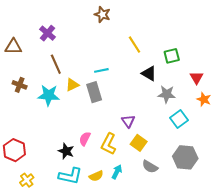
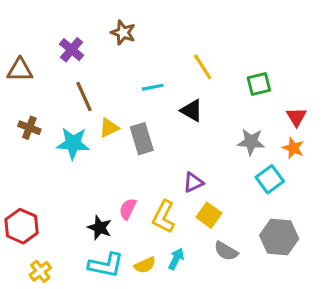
brown star: (102, 14) -> (123, 33), moved
cyan line: (101, 70) -> (153, 87), moved
black triangle: (149, 73) -> (192, 111), moved
orange star: (204, 99) -> (293, 148), moved
purple triangle: (128, 121) -> (193, 182), turned 40

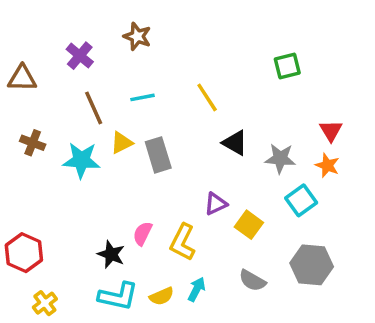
yellow line: (203, 67) -> (207, 97), moved
green square: (259, 84) -> (287, 66), moved
cyan line: (153, 87) -> (142, 97), moved
black triangle: (192, 111) -> (235, 143), moved
yellow square: (209, 215) -> (249, 225), moved

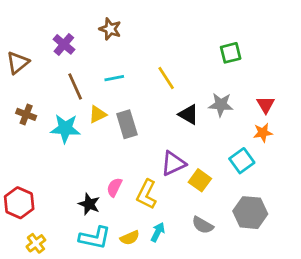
brown triangle: (22, 78) -> (18, 63), turned -40
gray star: (280, 158) -> (221, 105), moved
orange star: (327, 165) -> (263, 133), turned -30
purple triangle: (216, 204) -> (173, 163), size x1.4

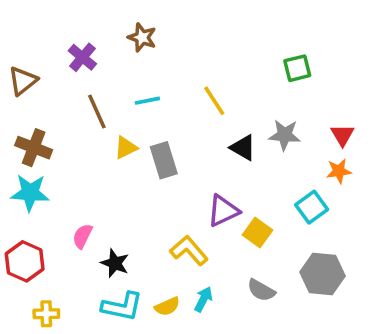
brown cross: (26, 114) -> (34, 148), size x1.4
cyan star: (65, 128) -> (30, 193), moved
pink semicircle: (114, 187) -> (82, 236), moved
yellow L-shape: (147, 194) -> (189, 251), turned 112
yellow cross: (36, 243) -> (46, 314), turned 36

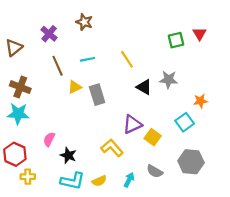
red triangle: (342, 135) -> (199, 34), moved
cyan arrow: (203, 299) -> (129, 180), moved
yellow cross: (46, 314) -> (28, 177), moved

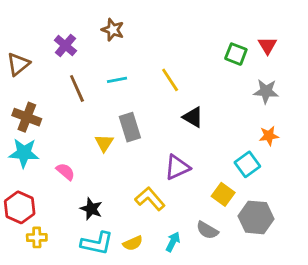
green square: (176, 40) -> (236, 54), turned 35
gray star: (169, 80) -> (266, 91), moved
yellow triangle: (75, 87) -> (104, 143), moved, turned -32
yellow square: (153, 137) -> (223, 194), moved
pink semicircle: (49, 139) -> (65, 172), moved, turned 104

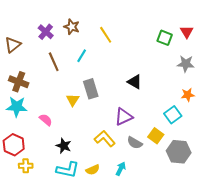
brown star: (113, 30) -> (72, 27), moved
cyan line: (117, 80) -> (82, 56), turned -48
yellow line: (170, 80) -> (106, 35), moved
gray semicircle: (207, 230) -> (135, 143), moved

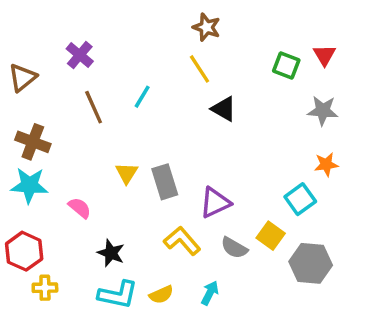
brown star: (72, 27) -> (206, 27), moved
yellow line: (106, 35) -> (199, 69), moved
black triangle: (135, 82) -> (224, 109), moved
gray rectangle: (91, 89) -> (165, 182), moved

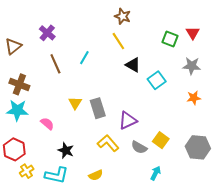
cyan square: (300, 199) -> (157, 80), moved
gray hexagon: (311, 263) -> (198, 147), moved
yellow cross: (45, 288) -> (27, 171), turned -32
cyan arrow: (210, 293) -> (156, 173), moved
cyan L-shape: (118, 295) -> (57, 175), moved

